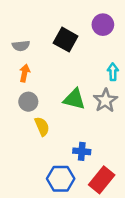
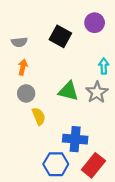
blue cross: (82, 151) -> (75, 139), size x1.5

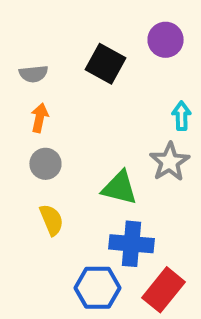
green triangle: (68, 91) -> (120, 188), moved
yellow semicircle: (39, 116) -> (51, 220), moved

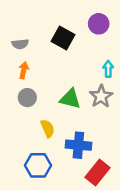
green triangle: (120, 188) -> (70, 99), moved
yellow semicircle: (51, 220) -> (48, 128), moved
blue hexagon: (97, 288) -> (38, 165), moved

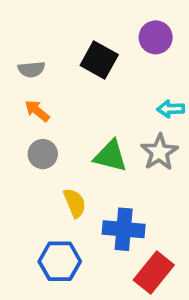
cyan arrow: (108, 69) -> (171, 109), turned -91
orange arrow: (24, 70) -> (37, 111), turned -63

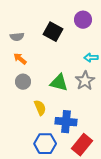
blue hexagon: (60, 261) -> (45, 144), moved

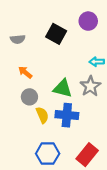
orange arrow: (20, 59) -> (25, 72), moved
gray circle: (23, 82) -> (29, 97), moved
blue cross: (66, 122) -> (67, 115), moved

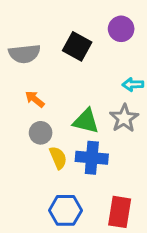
gray semicircle: (18, 39) -> (24, 54), size x1.5
red rectangle: (87, 155) -> (120, 212), turned -30

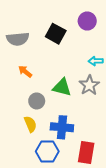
gray circle: (41, 133) -> (37, 101), moved
yellow semicircle: (58, 158) -> (30, 124), moved
blue cross: (92, 158) -> (62, 127), moved

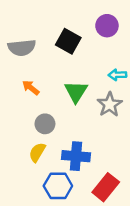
green triangle: (62, 87) -> (76, 92), moved, turned 48
yellow semicircle: (30, 124) -> (37, 152), turned -126
red rectangle: (86, 153) -> (106, 187), turned 30

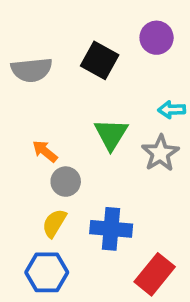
orange arrow: (31, 88) -> (45, 151), moved
blue hexagon: (58, 186) -> (47, 272), moved

